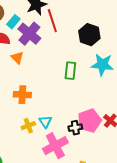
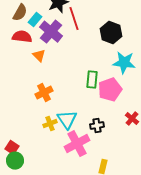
green rectangle: (70, 71) -> (92, 80), moved
orange cross: (22, 95) -> (44, 93), turned -30
pink pentagon: (89, 121) -> (110, 90), moved
cyan triangle: (45, 122) -> (67, 120), size x1.5

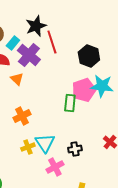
pink pentagon: (110, 90) -> (84, 90), moved
pink cross: (77, 144) -> (55, 167), size x0.7

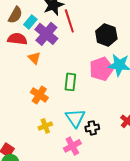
green rectangle: (70, 103) -> (70, 82), moved
orange cross: (22, 116) -> (39, 95), turned -30
cyan triangle: (45, 143) -> (75, 118), moved

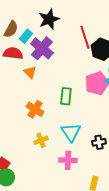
red line: (69, 21) -> (85, 37), moved
black cross: (92, 128) -> (99, 142), moved
pink cross: (72, 146) -> (68, 160), turned 30

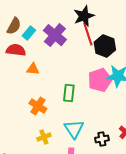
black star: (49, 19) -> (84, 16), moved
purple cross: (42, 48) -> (55, 35), moved
orange triangle: (30, 72) -> (33, 69), turned -40

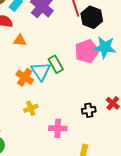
green rectangle: (69, 93) -> (56, 64), turned -36
cyan triangle: (74, 129) -> (41, 71), moved

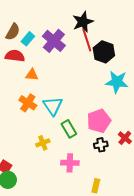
pink pentagon: (87, 51) -> (99, 121), moved
green rectangle: (56, 64) -> (69, 129), moved
orange cross: (25, 77) -> (28, 103), moved

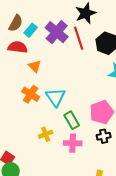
red line: (87, 40) -> (79, 38), moved
orange triangle: (32, 75) -> (35, 66), turned 40
pink cross: (70, 163) -> (73, 143), moved

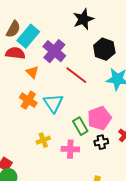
cyan rectangle: (31, 30) -> (28, 36), size x1.6
purple cross: (57, 32) -> (54, 51), moved
red line: (79, 38) -> (76, 75), moved, turned -35
green rectangle: (72, 120) -> (80, 126), moved

